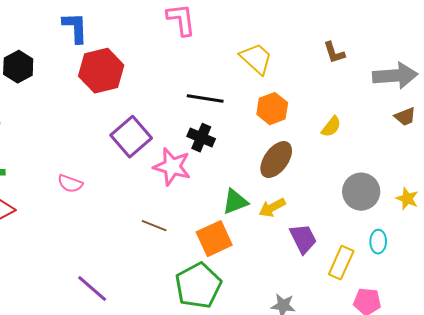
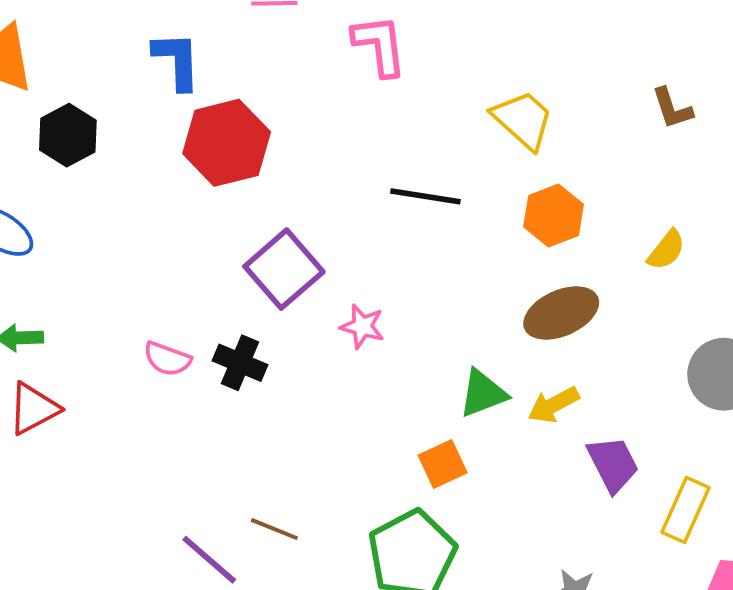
black cross: (201, 138) -> (240, 363), moved
brown ellipse: (276, 160) -> (561, 313), turned 30
pink star: (172, 167) -> (362, 326), size x0.6
brown line: (154, 226) -> (274, 529), moved
orange square: (214, 239) -> (443, 464), size x0.7

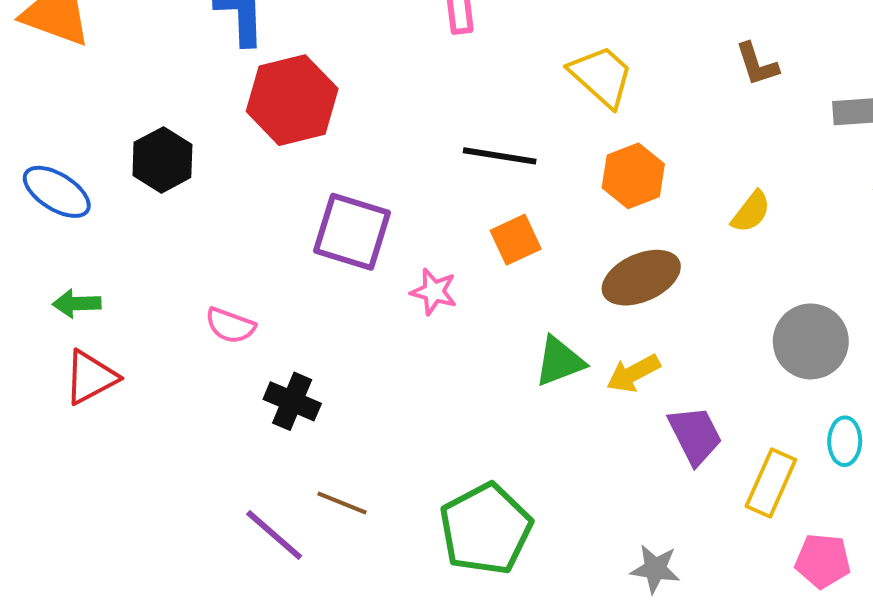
black hexagon: (68, 135) -> (162, 160), moved
purple square: (284, 269) -> (352, 232), turned -32
black cross: (240, 363) -> (292, 401), moved
orange square: (443, 464) -> (516, 240), moved

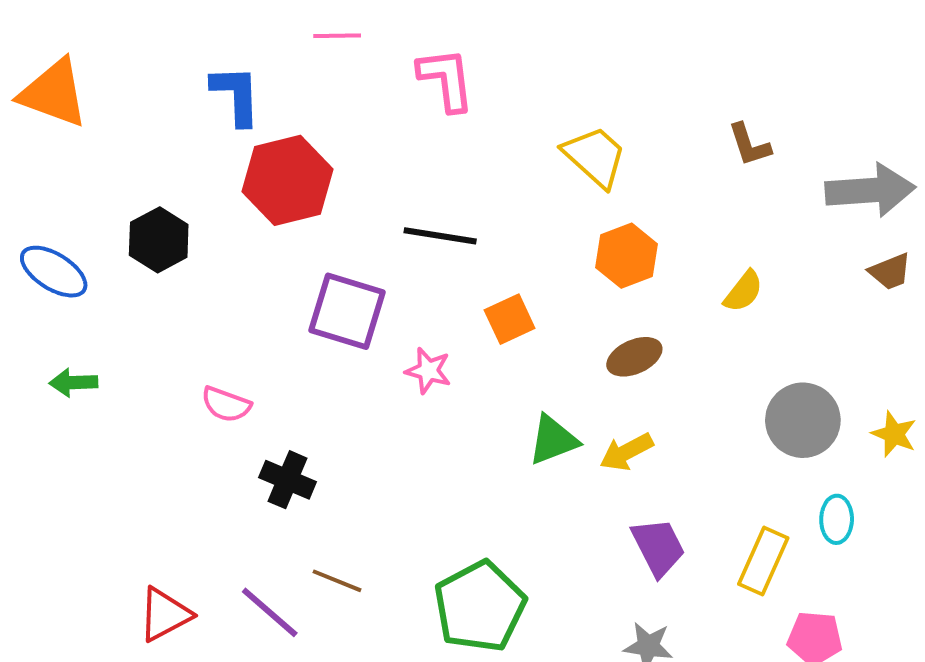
black line: (500, 156) -> (440, 236), moved
brown ellipse: (641, 278) -> (634, 357), size x0.7
red triangle: (91, 377) -> (165, 614), moved
purple trapezoid: (695, 435) -> (658, 547), moved

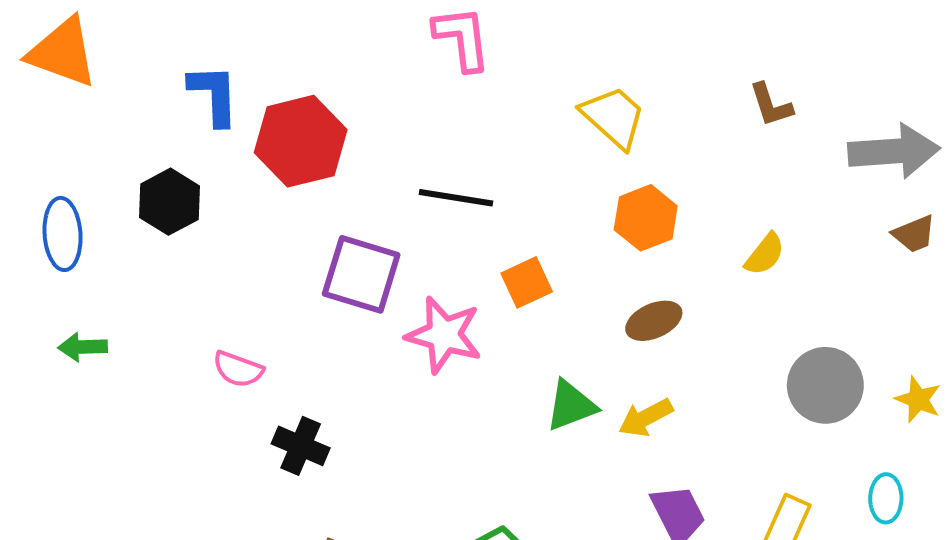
blue L-shape: (236, 95) -> (214, 95), moved
blue ellipse: (54, 272) -> (63, 234), turned 54
pink star: (428, 371) -> (444, 335), size x1.6
cyan ellipse: (837, 519) -> (886, 498), moved

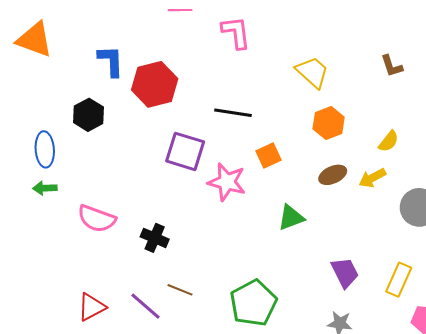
blue ellipse: (63, 234) -> (45, 149), moved
pink semicircle: (238, 369) -> (97, 219), moved, size x1.5
yellow arrow: (646, 418) -> (372, 178), moved

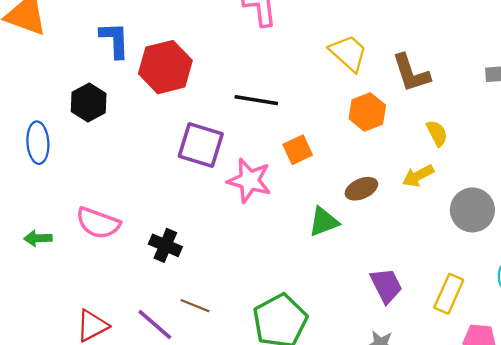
brown L-shape: (392, 66) -> (411, 73), moved, size x1.5
yellow semicircle: (389, 141) -> (437, 133), turned -65
brown ellipse: (333, 175) -> (361, 189), moved
green arrow: (45, 188) -> (38, 238), moved

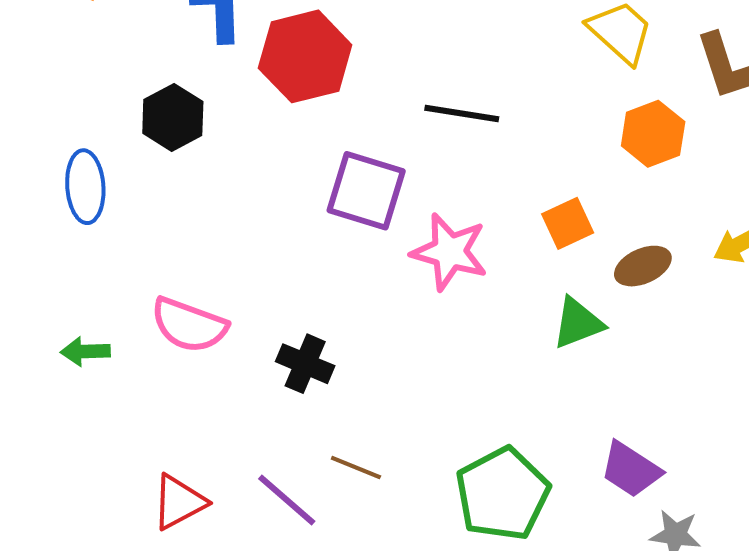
orange square: (298, 150) -> (568, 223), moved
purple trapezoid: (386, 286) -> (631, 470), moved, turned 150

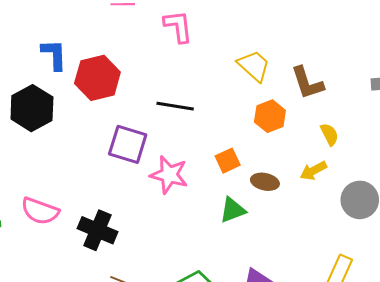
black hexagon: (173, 117) -> (32, 108), size x1.4
brown ellipse: (643, 266) -> (265, 182), turned 36
black cross: (305, 364) -> (97, 230), size x1.4

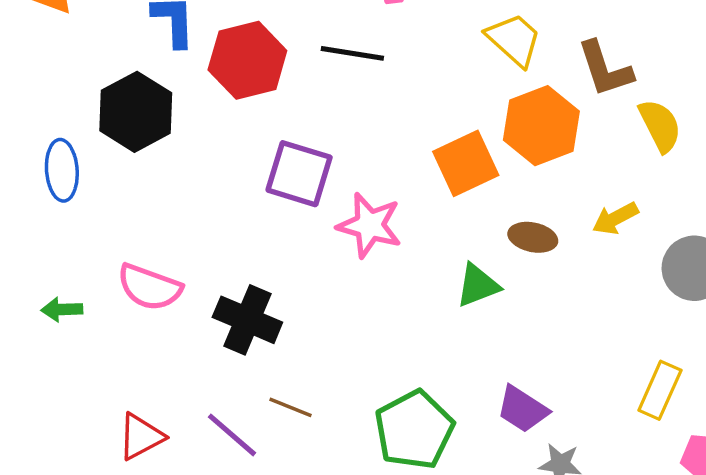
black line: (175, 106) -> (352, 53), moved
orange hexagon: (270, 116) -> (541, 126), size x1.4
yellow semicircle: (329, 134) -> (660, 126), moved, size x1.4
orange square: (228, 161) -> (466, 163), moved, size x1.5

